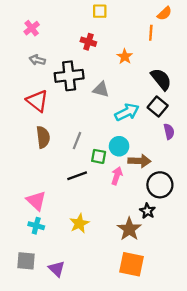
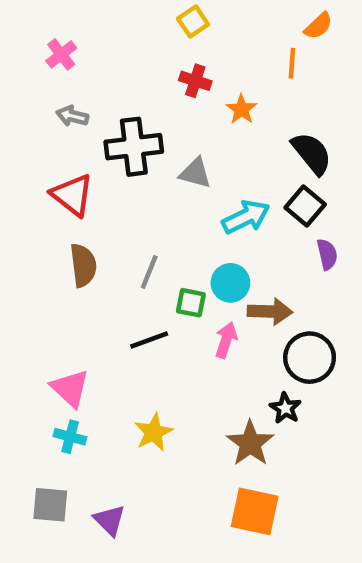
yellow square: (100, 11) -> (193, 21), turned -35
red cross: (88, 42) -> (195, 81), moved

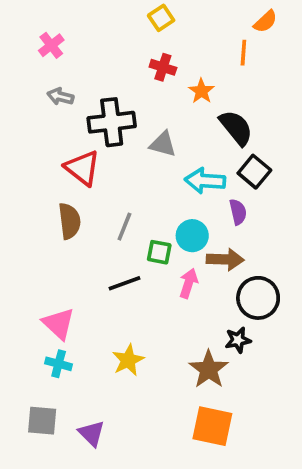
black semicircle: (312, 153) -> (236, 128), moved
red triangle: (72, 195) -> (82, 168), moved
cyan arrow: (246, 217) -> (205, 181), turned -150
purple semicircle: (327, 254) -> (238, 212), moved
black star: (285, 408) -> (238, 340), turned 30

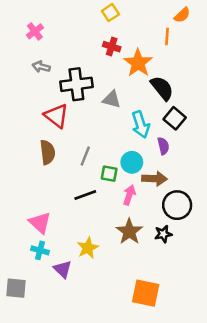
orange star: (201, 91) -> (138, 63), size x1.6
cyan arrow: (205, 181) -> (141, 125), turned -112
brown star: (209, 369) -> (129, 232), moved
gray square: (42, 421) -> (16, 288), moved
purple triangle: (92, 433) -> (63, 269), moved

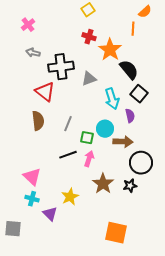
gray triangle: (112, 99) -> (89, 79), turned -35
pink arrow: (129, 195) -> (89, 159), moved

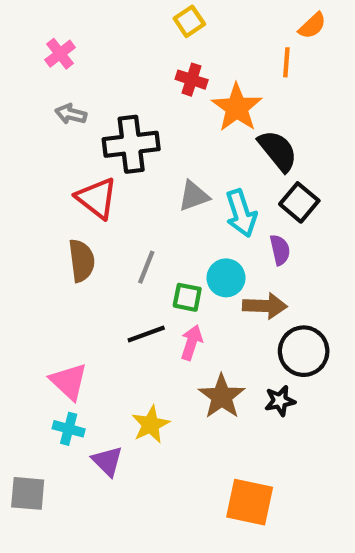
gray triangle: (89, 79) -> (194, 196), moved

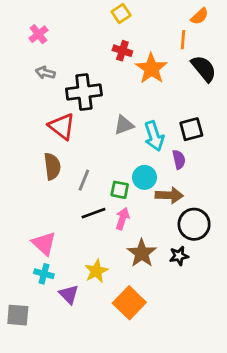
black semicircle: (278, 151) -> (204, 69), moved
black square: (299, 202) -> (191, 129), turned 35
gray line: (146, 267) -> (84, 180), moved
orange square: (250, 502) -> (129, 303), moved, turned 32

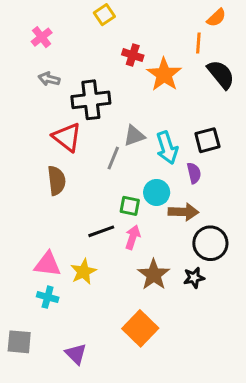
yellow square: (121, 14) -> (104, 15), moved
gray line: (84, 180) -> (113, 158), moved
pink triangle: (44, 243) -> (48, 264), turned -36
yellow star: (96, 271) -> (83, 272), moved
purple triangle: (69, 294) -> (76, 354), moved

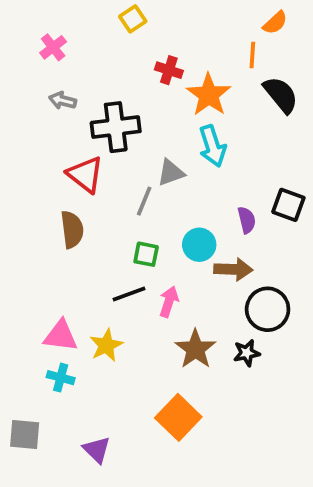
black square: (207, 140) -> (288, 205), moved, turned 35
cyan arrow: (167, 148) -> (212, 146), moved
green square: (130, 206) -> (146, 254), moved

